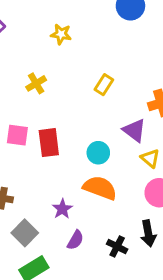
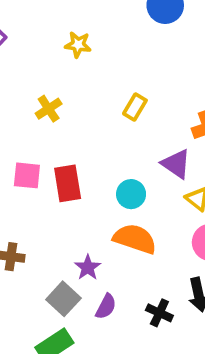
gray square: (25, 233) -> (63, 299), moved

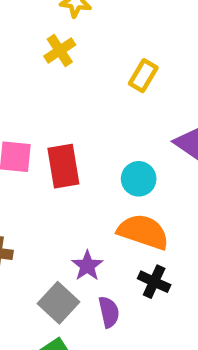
yellow cross: (49, 109) -> (60, 51), moved
purple semicircle: (106, 307) -> (109, 312), turned -40
black cross: (159, 313) -> (154, 282), moved

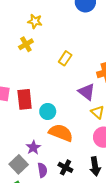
cyan circle: (139, 179) -> (48, 111), moved
black cross: (154, 282) -> (65, 167), moved

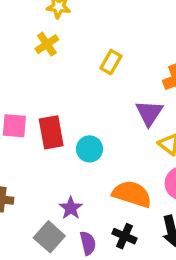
purple triangle: (87, 92) -> (149, 113), turned 30
orange semicircle: (61, 133) -> (132, 194), moved

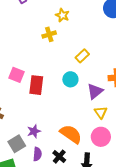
cyan circle: (90, 149) -> (70, 79), moved

